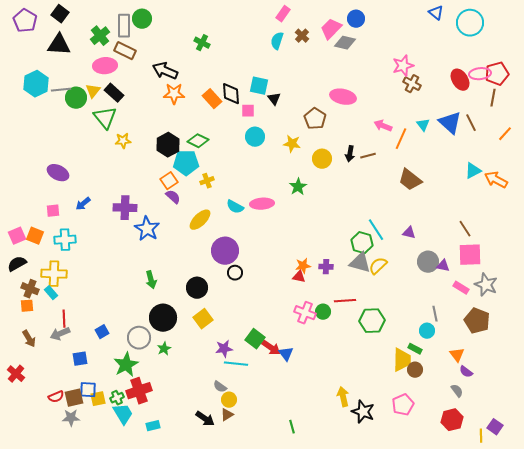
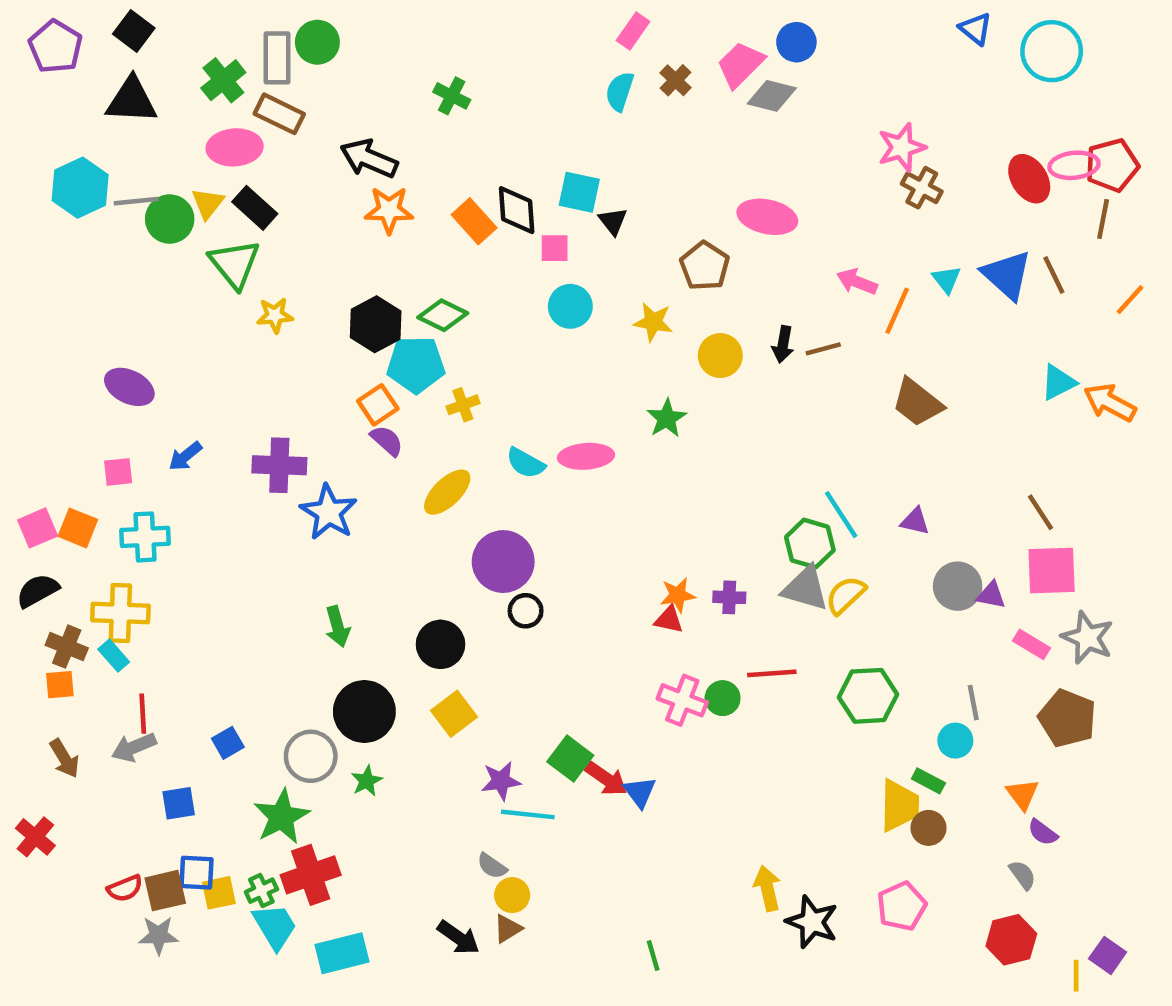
green hexagon: (372, 321) -> (868, 696), moved
cyan rectangle: (153, 426) -> (342, 953), size x1.6

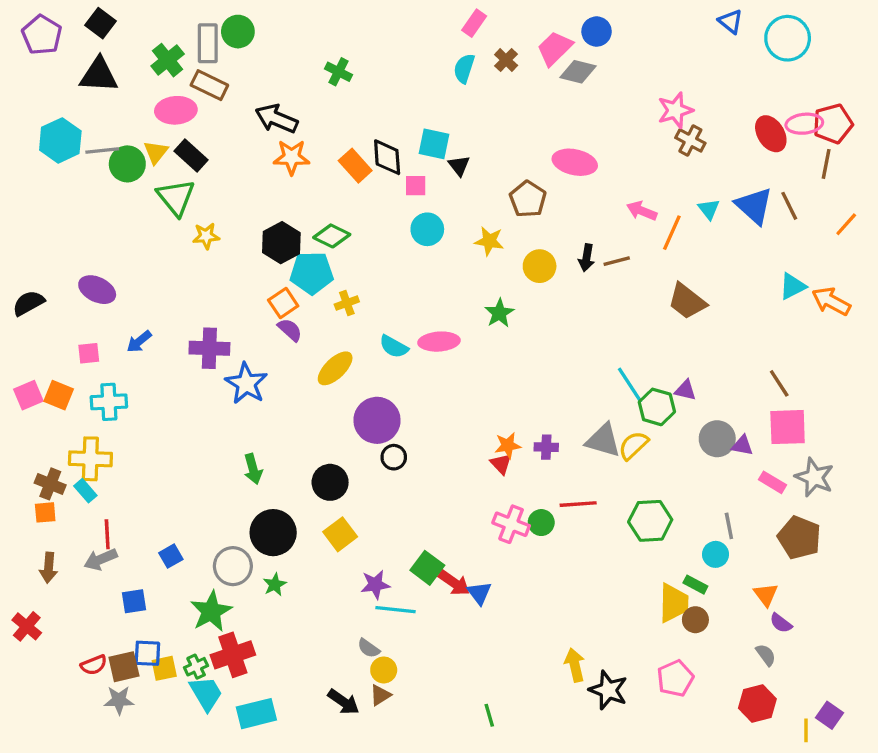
green hexagon: (810, 544) -> (657, 407), moved
black semicircle: (38, 591) -> (28, 303), moved
red triangle: (669, 620) -> (501, 464), turned 35
brown arrow: (64, 759) -> (49, 568), turned 36

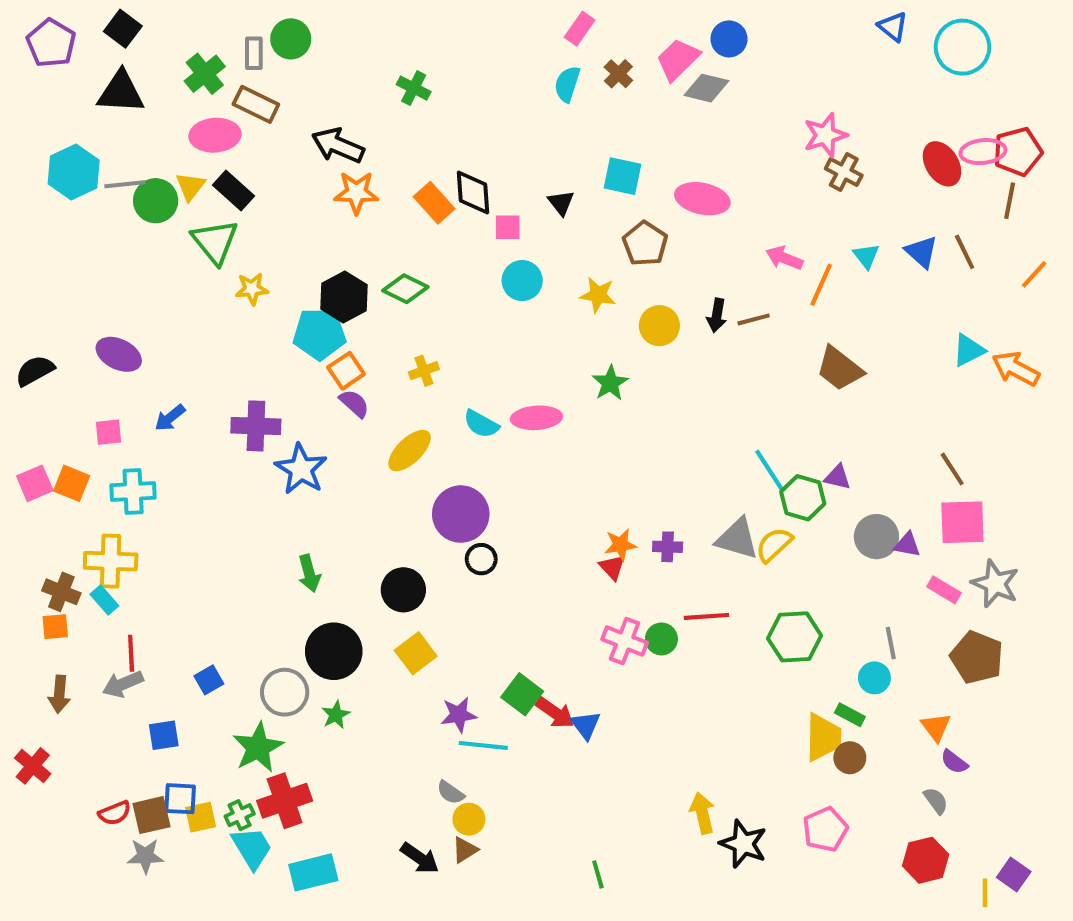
gray rectangle: (208, 43) -> (254, 53), size x0.7
cyan square: (434, 144) -> (623, 176), moved
blue triangle: (754, 206) -> (922, 252), size x0.7
cyan pentagon: (312, 273) -> (319, 334), moved

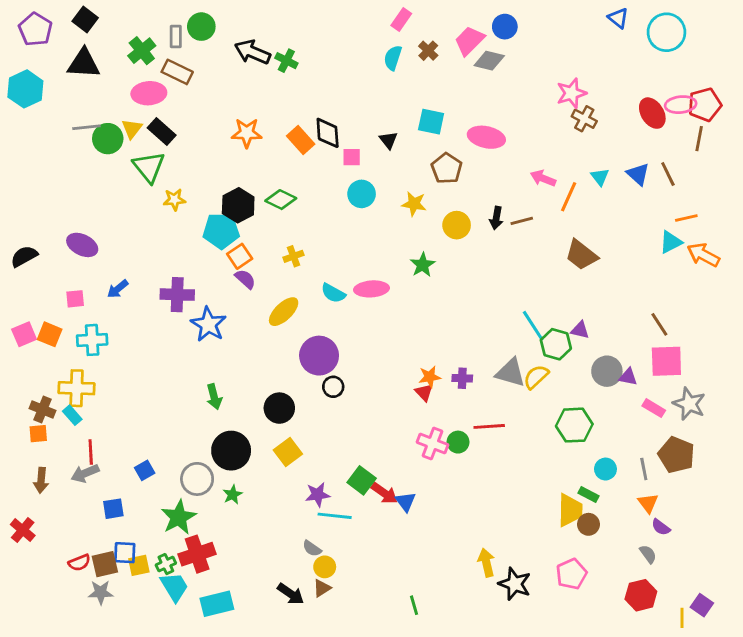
black arrow: (338, 145) -> (252, 52), moved
cyan hexagon: (74, 172) -> (25, 89), moved
orange line: (1034, 274) -> (686, 218), moved, turned 35
green hexagon: (795, 637) -> (574, 425), moved
gray line: (891, 643) -> (644, 469), moved

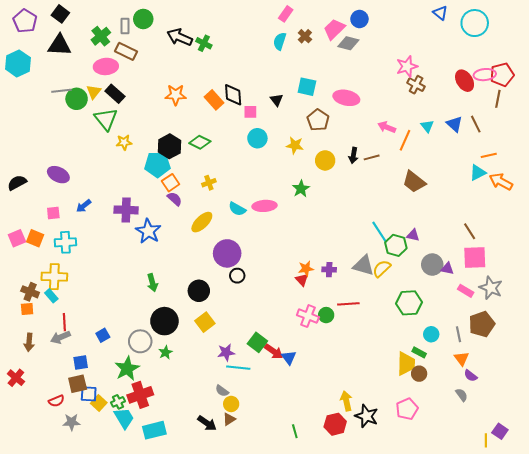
brown pentagon: (676, 455) -> (482, 324), turned 30
brown square: (105, 564) -> (78, 384), moved
yellow square: (139, 565) -> (99, 403), turned -35
red hexagon: (641, 595) -> (335, 424), moved

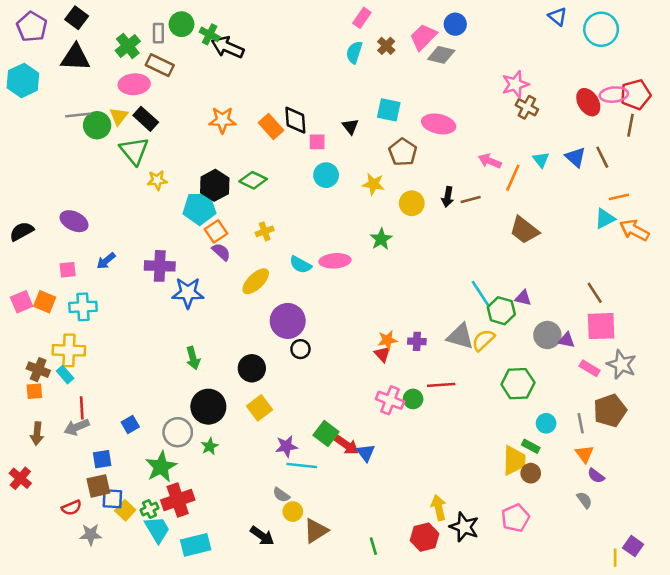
green cross: (204, 43) -> (210, 34), moved
blue star: (148, 231) -> (188, 293), turned -30
brown triangle: (229, 419) -> (316, 531), moved, size x1.5

